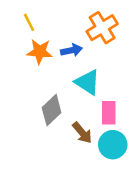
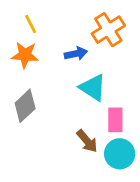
orange star: (40, 52) -> (25, 55), moved
gray diamond: (52, 110) -> (25, 106), moved

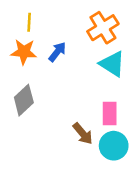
yellow line: (31, 24) -> (29, 22), turned 30
blue arrow: (76, 54) -> (57, 52), moved, turned -40
cyan triangle: (93, 87) -> (112, 64), moved

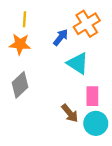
blue arrow: (57, 52) -> (61, 37), moved
cyan triangle: (112, 64) -> (78, 63), moved

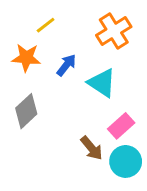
yellow line: (24, 19) -> (46, 25), moved, turned 49
blue arrow: (61, 37) -> (66, 65), moved
pink rectangle: (92, 96) -> (121, 126), turned 48

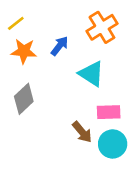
yellow line: (46, 25) -> (16, 23), moved
blue arrow: (66, 65) -> (60, 46), moved
pink rectangle: (121, 126) -> (109, 112), turned 40

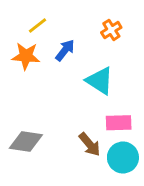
yellow line: (16, 23) -> (37, 26), moved
orange cross: (102, 27) -> (111, 30), size x0.6
gray diamond: (24, 99) -> (26, 142), moved, turned 52

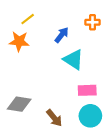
orange cross: (111, 30) -> (92, 22), moved, turned 32
blue arrow: (65, 50) -> (62, 35), moved
brown arrow: (90, 144) -> (54, 118), moved

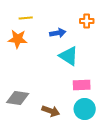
yellow line: (28, 19) -> (26, 18), turned 32
blue arrow: (62, 35) -> (58, 33), turned 42
brown arrow: (54, 118) -> (51, 111), turned -30

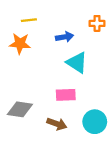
pink rectangle: (82, 85) -> (66, 95), moved

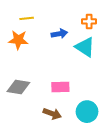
cyan triangle: (77, 63) -> (85, 47), moved
gray diamond: (20, 109) -> (18, 87), moved

